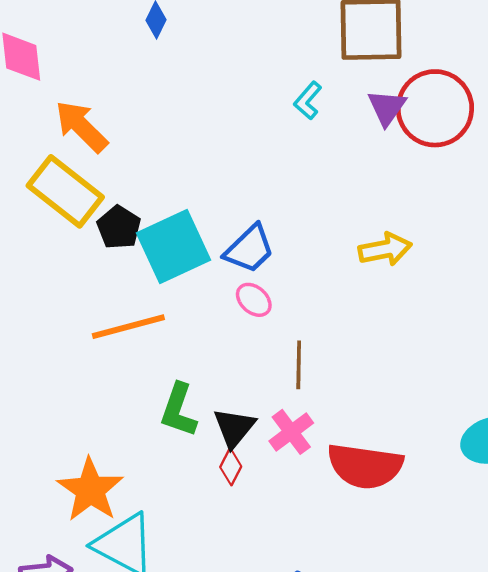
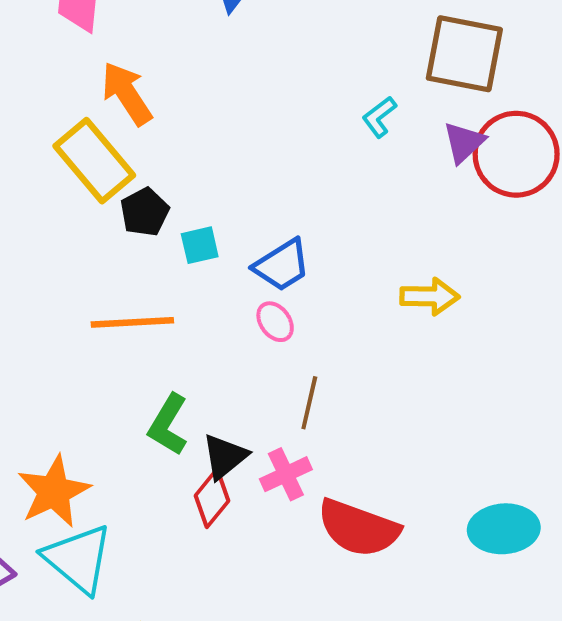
cyan square: (173, 246) -> (200, 245), size x0.5
red diamond: (231, 467) -> (212, 498), size x1.4

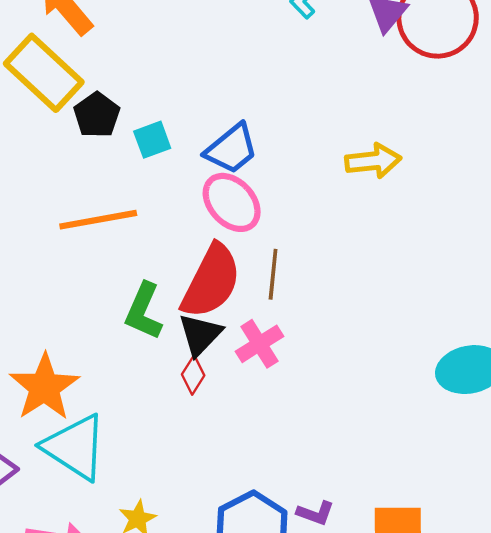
pink ellipse: (275, 322) -> (232, 202), size x1.6
red diamond: (212, 498) -> (193, 375), size x0.7
red semicircle: (358, 528) -> (211, 281), moved, turned -76

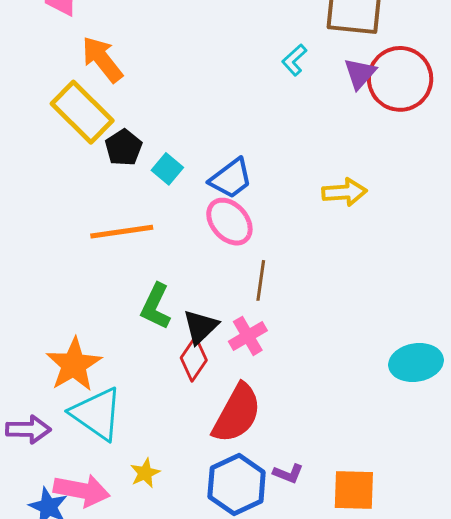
cyan square: (152, 140) -> (167, 169), turned -32
red semicircle: (211, 281) -> (237, 413), moved
red diamond: (193, 375) -> (194, 359), size x1.4

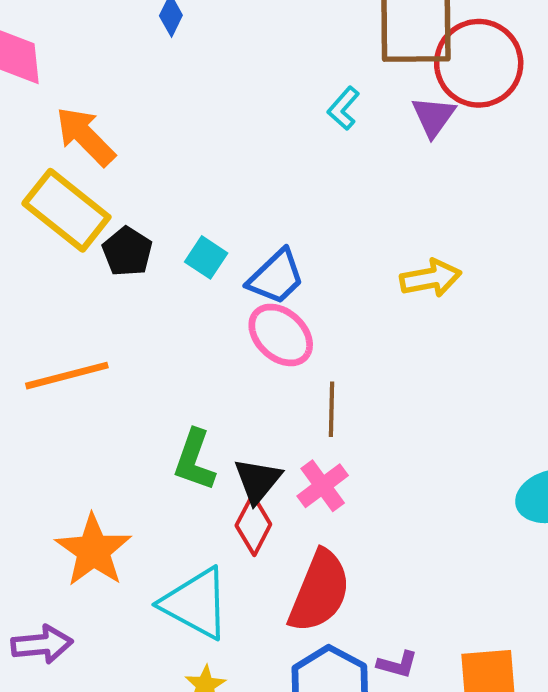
red circle: (400, 79) -> (479, 63), moved
cyan square: (167, 169) -> (206, 257), moved
orange line: (122, 232) -> (67, 376), moved
cyan triangle: (97, 414) -> (196, 603), moved

